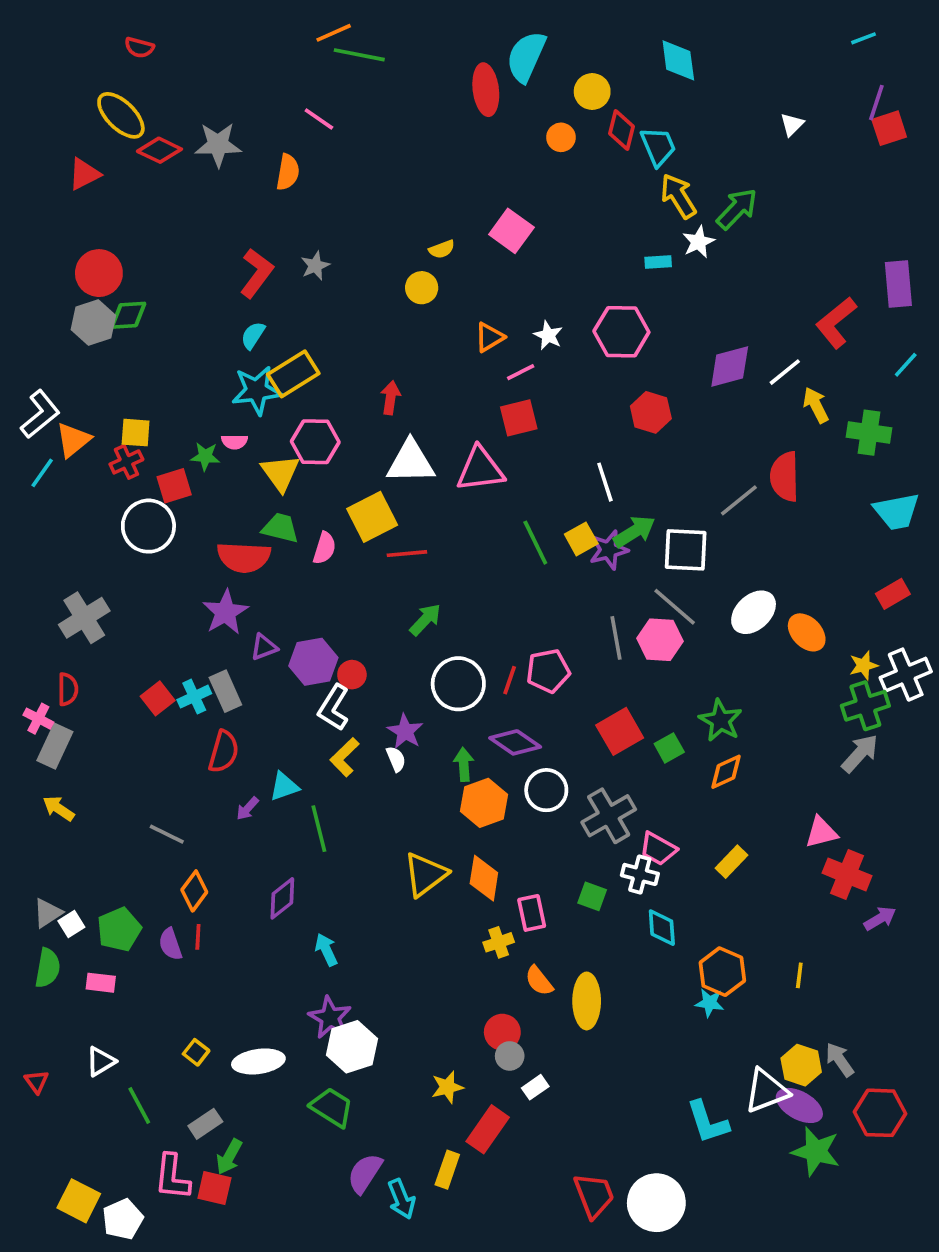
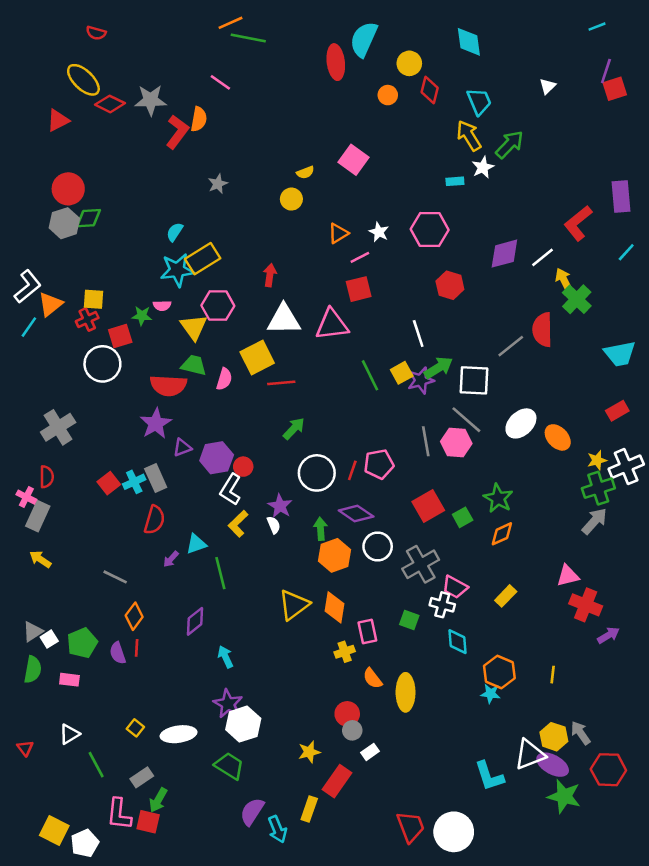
cyan trapezoid: (658, 147) -> (479, 101), moved
red L-shape: (257, 273) -> (177, 132), moved
green cross: (869, 433) -> (577, 299), moved, turned 36

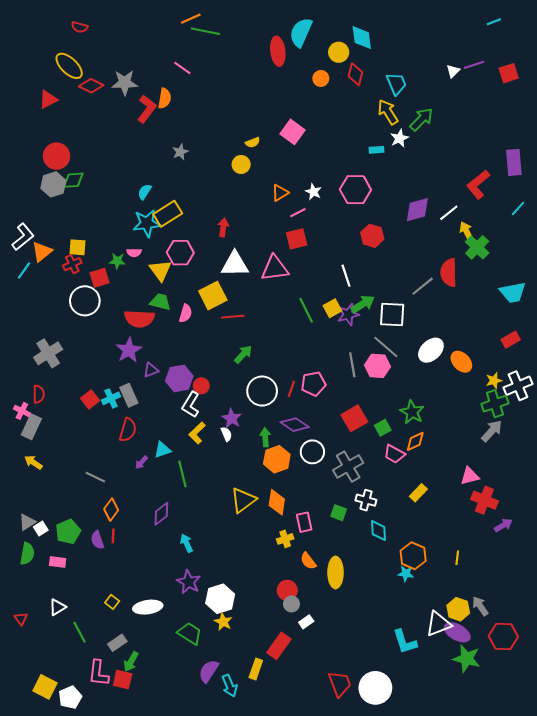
cyan diamond: (469, 42) -> (362, 38), moved
purple line: (606, 71) -> (474, 65), moved, turned 54
pink trapezoid: (455, 587) -> (394, 454), moved
white hexagon: (243, 724) -> (220, 599), moved
yellow star: (309, 752) -> (223, 622), moved, turned -30

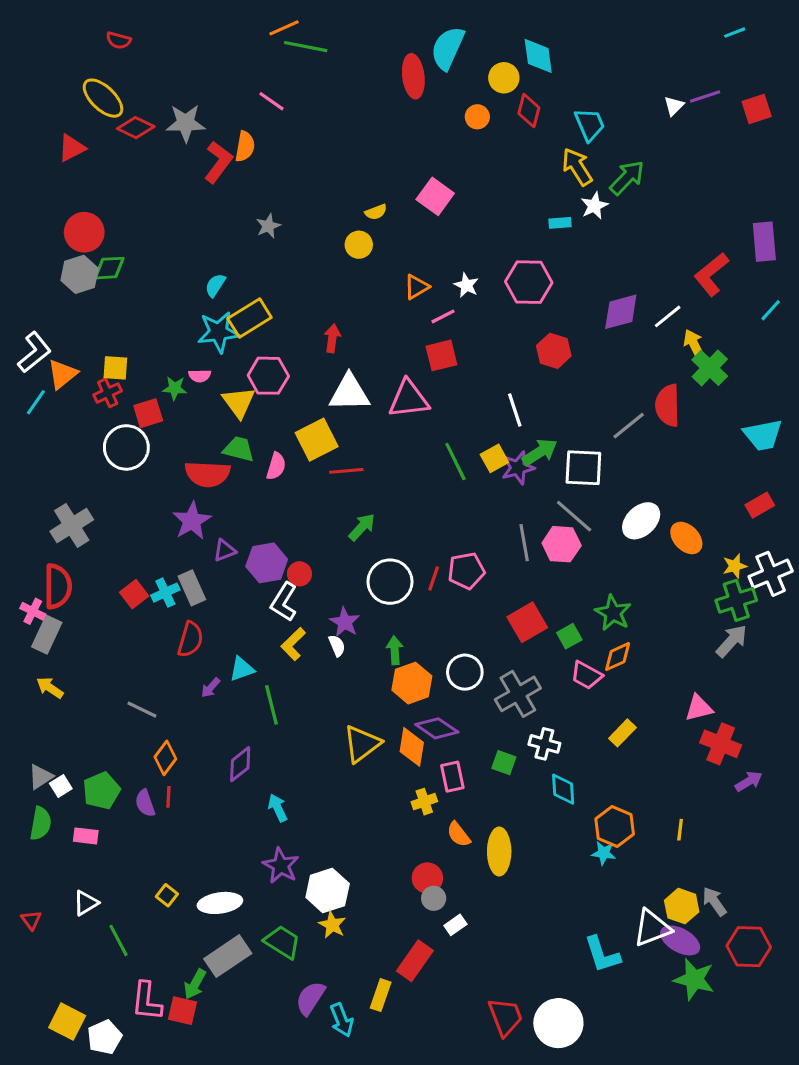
red semicircle: (39, 394) -> (58, 586), size x1.6
purple diamond: (295, 425) -> (437, 728), moved
gray rectangle: (117, 643) -> (228, 956), moved, size x1.6

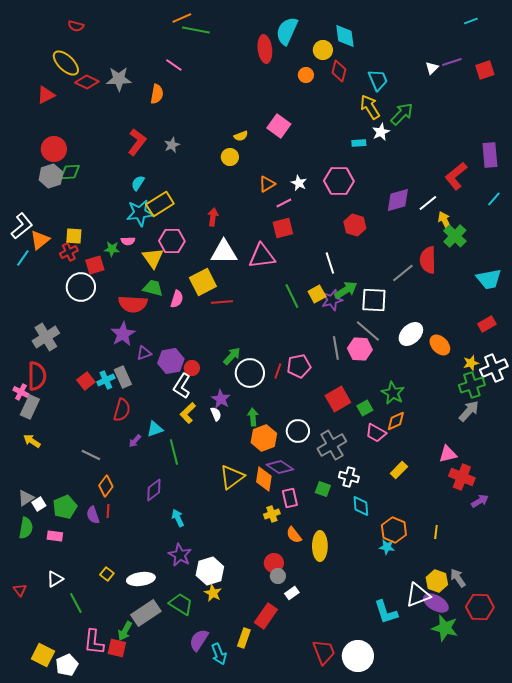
red L-shape: (218, 162) -> (137, 142), moved
green arrow: (362, 527) -> (232, 356), moved

